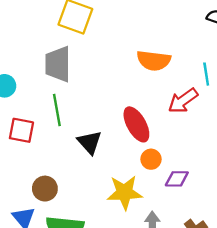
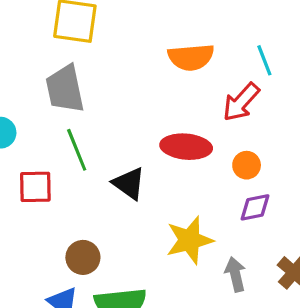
red ellipse: (136, 124) -> (186, 147), turned -44
orange circle: (151, 159) -> (247, 165), moved

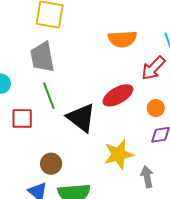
red ellipse: (186, 147) -> (118, 95), turned -36
black triangle: (129, 183) -> (81, 118), size x1.4

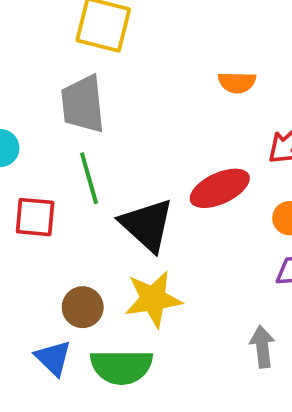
orange semicircle: (122, 39) -> (237, 82), size x0.7
yellow star: (119, 154) -> (153, 299), moved

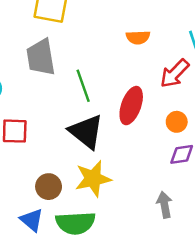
green line: (89, 178) -> (83, 86), moved
red ellipse: (220, 188) -> (131, 106), turned -42

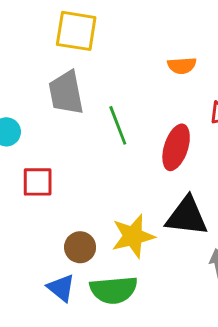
black triangle: (86, 132) -> (187, 216), moved, turned -30

